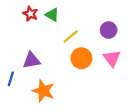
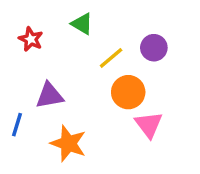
red star: (30, 14) -> (31, 39), moved
purple circle: (109, 30) -> (154, 48), moved
pink triangle: (112, 58) -> (149, 125), moved

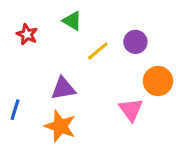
orange circle: (128, 92) -> (158, 81), moved
purple triangle: (50, 96) -> (63, 89), moved

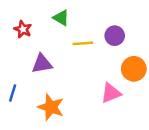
yellow line: (98, 51) -> (83, 43), turned 36
purple triangle: (63, 89) -> (42, 64), moved
pink triangle: (131, 110) -> (111, 93), turned 45

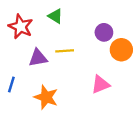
red star: (23, 29) -> (21, 27), size x1.5
yellow line: (83, 43) -> (65, 51), moved
orange circle: (134, 69) -> (121, 50), moved

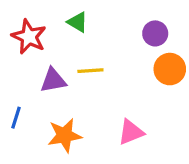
purple circle: (104, 32) -> (155, 33), moved
pink triangle: (100, 84) -> (131, 132), moved
orange star: (46, 97) -> (65, 135), turned -30

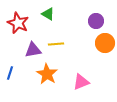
orange star: (65, 135) -> (47, 74), moved, turned -30

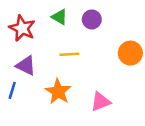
purple circle: (96, 21) -> (92, 19), moved
purple triangle: (33, 50) -> (26, 65), moved, turned 36

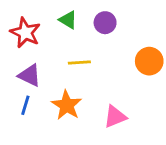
blue line: (12, 90) -> (25, 105), moved

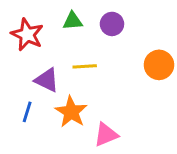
green triangle: (68, 20) -> (73, 21), turned -36
purple triangle: (30, 75) -> (47, 80), moved
pink triangle: (115, 117) -> (106, 135), moved

